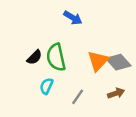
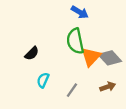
blue arrow: (73, 18) -> (80, 12), moved
green semicircle: (56, 57) -> (75, 41), moved

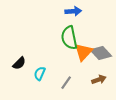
blue arrow: (80, 12) -> (73, 11), turned -35
black semicircle: (32, 53) -> (19, 63), moved

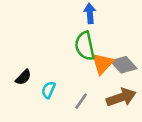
blue arrow: (73, 11) -> (90, 13), turned -91
brown arrow: (99, 80) -> (121, 97), size x1.6

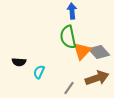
black semicircle: (23, 77) -> (19, 62), turned 48
gray line: (81, 101) -> (69, 88), moved

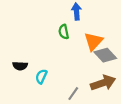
green semicircle: (68, 37) -> (64, 32), moved, size x0.6
orange triangle: (82, 51) -> (94, 41), moved

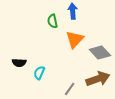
green semicircle: (64, 32) -> (52, 21), moved
orange triangle: (94, 41) -> (75, 39), moved

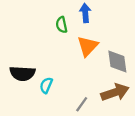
gray diamond: (100, 53) -> (117, 62), turned 35
black semicircle: (19, 63) -> (22, 73), size x1.5

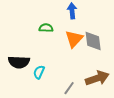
green semicircle: (62, 25) -> (46, 28), moved, turned 104
gray diamond: (117, 62) -> (93, 41), moved

